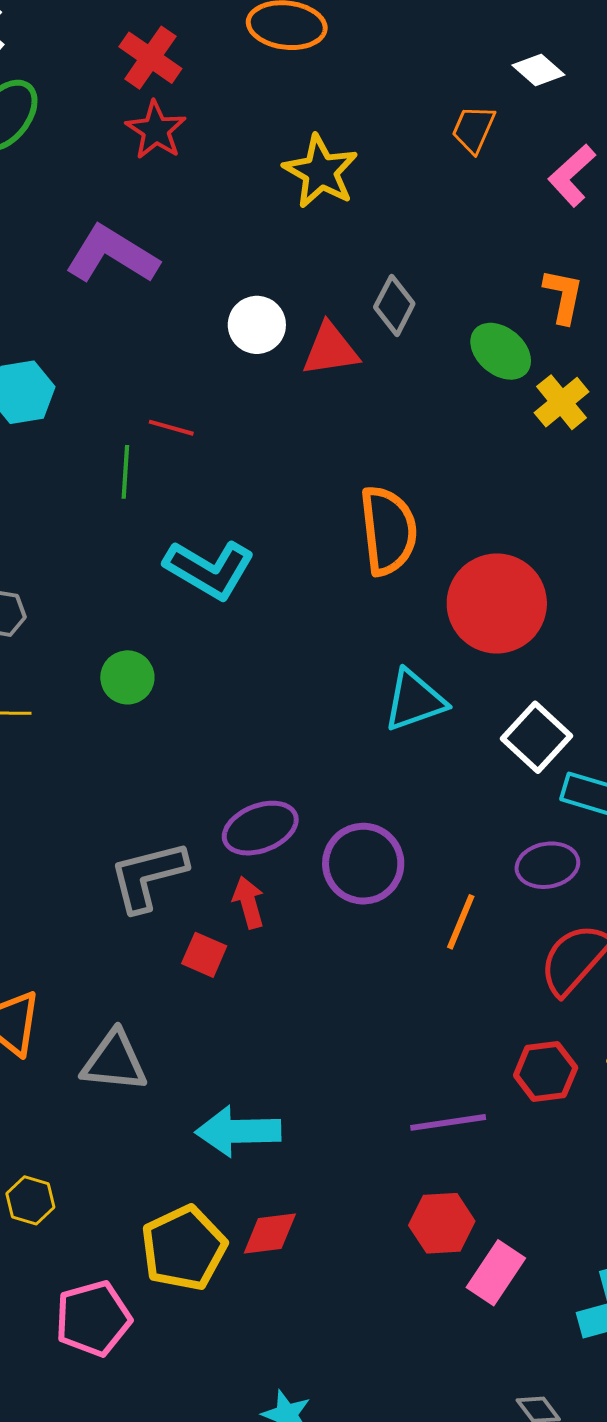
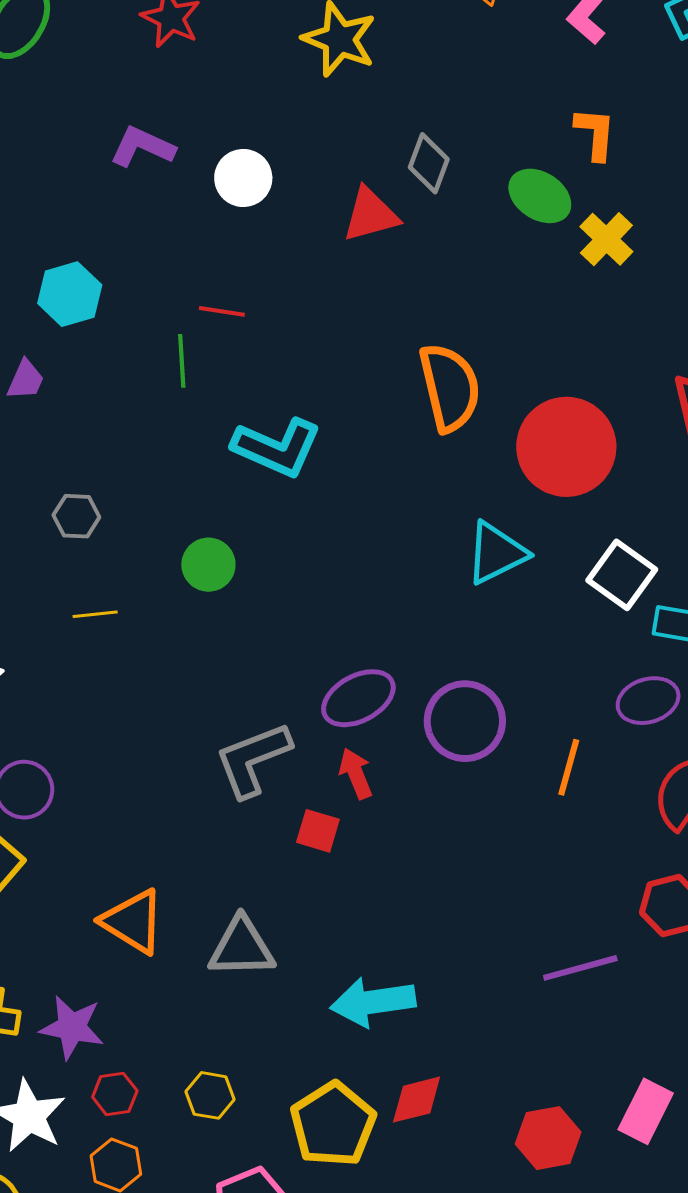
purple L-shape: (112, 255) -> (142, 147), size x0.7
white circle: (257, 325) -> (243, 178), moved
yellow hexagon: (30, 1200) -> (210, 1095), moved
red hexagon: (442, 1223) -> (548, 1138), moved

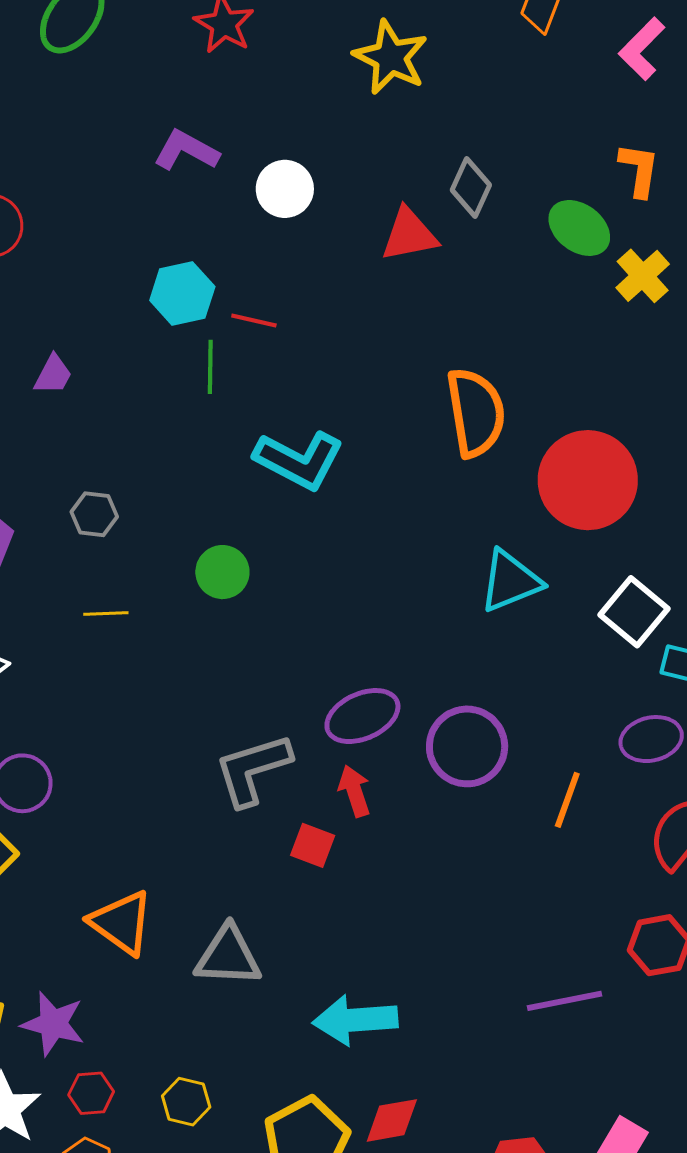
cyan hexagon: (70, 294) -> (182, 293), moved

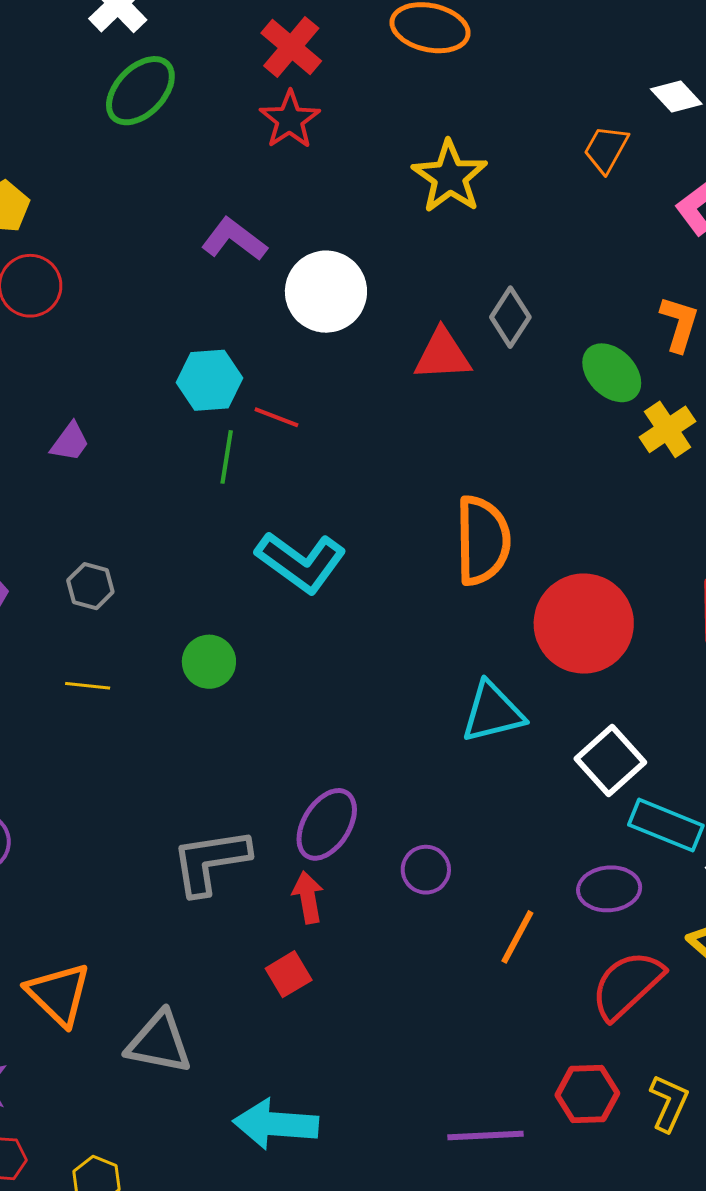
white circle: (285, 189) -> (326, 292), size x1.4
purple ellipse: (362, 716) -> (327, 824), turned -42
purple circle: (467, 746) -> (426, 870), size x0.6
red square: (313, 845) -> (289, 974), moved, turned 30

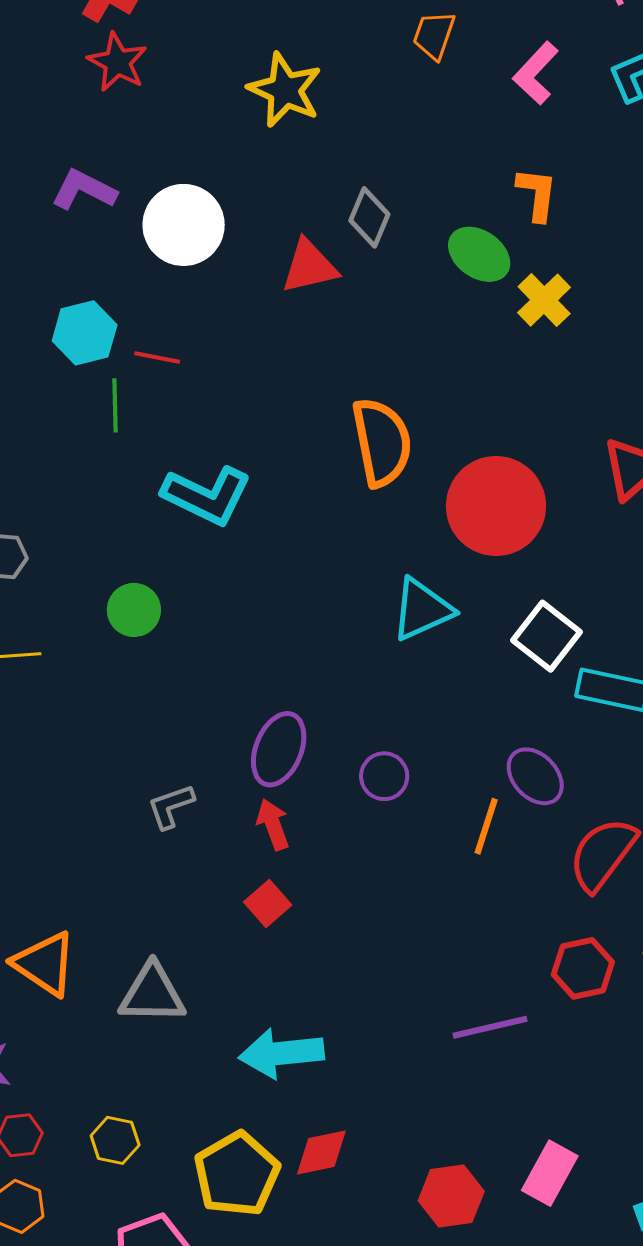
gray L-shape: (210, 861) -> (171, 806), size x0.6
purple ellipse: (609, 889) -> (535, 776), moved, turned 62

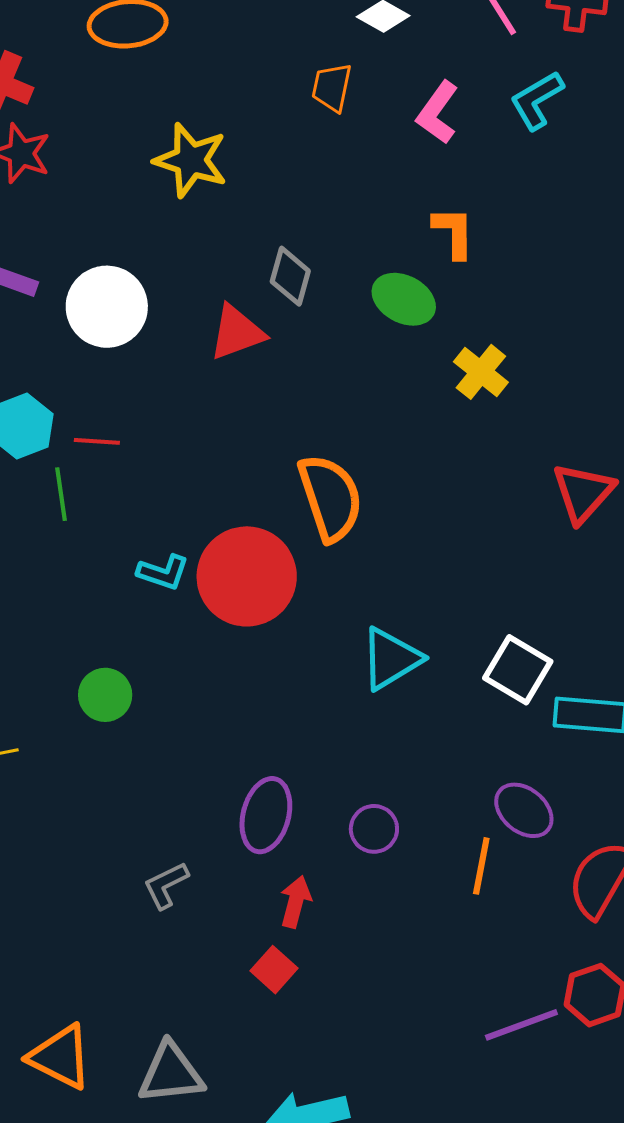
yellow cross: (544, 300) -> (481, 372), moved
cyan L-shape: (207, 496) -> (163, 572), size x0.6
red circle: (496, 506) -> (247, 576), moved
red arrow: (273, 824) -> (296, 902), moved, turned 42
purple line: (490, 1027) -> (521, 1025), moved

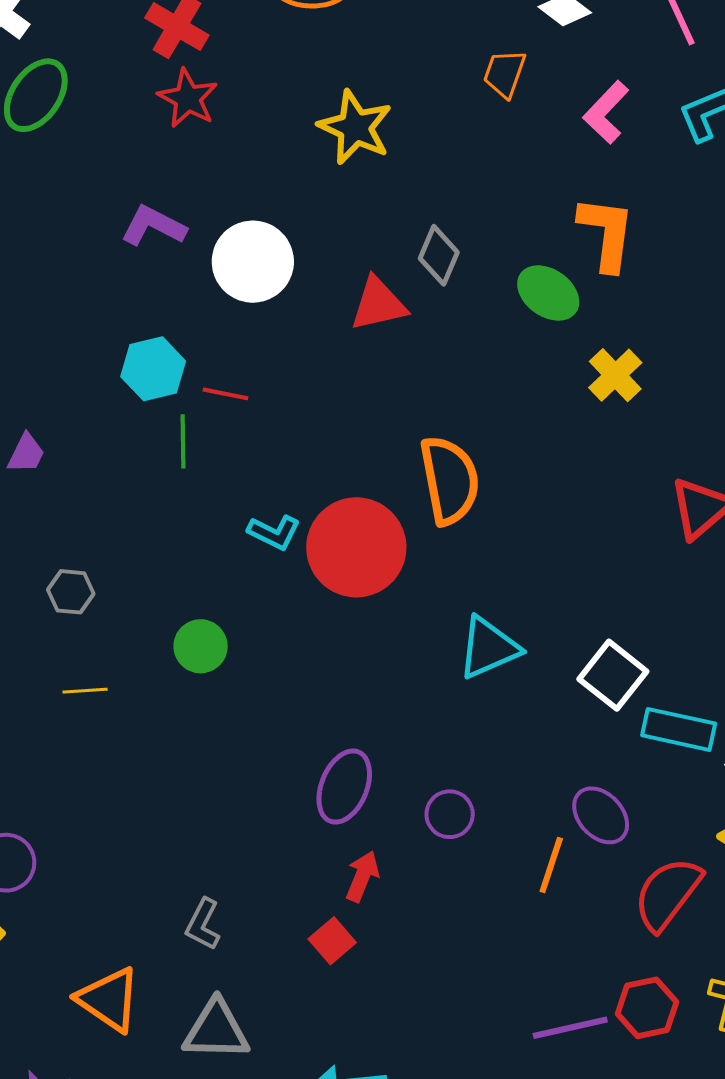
orange L-shape: (454, 232) -> (607, 233), size x1.4
gray L-shape: (166, 885) -> (203, 924), moved, turned -44

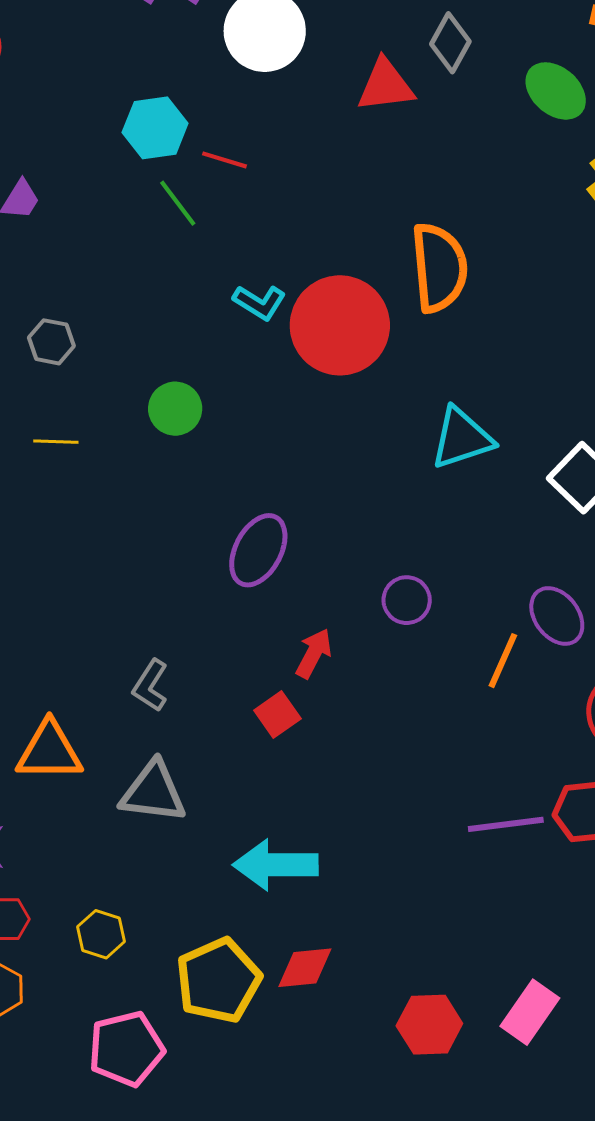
green line: (183, 441) -> (178, 203), turned -42
purple ellipse: (344, 787) -> (258, 550), moved
orange triangle: (109, 999) -> (49, 751), turned -40

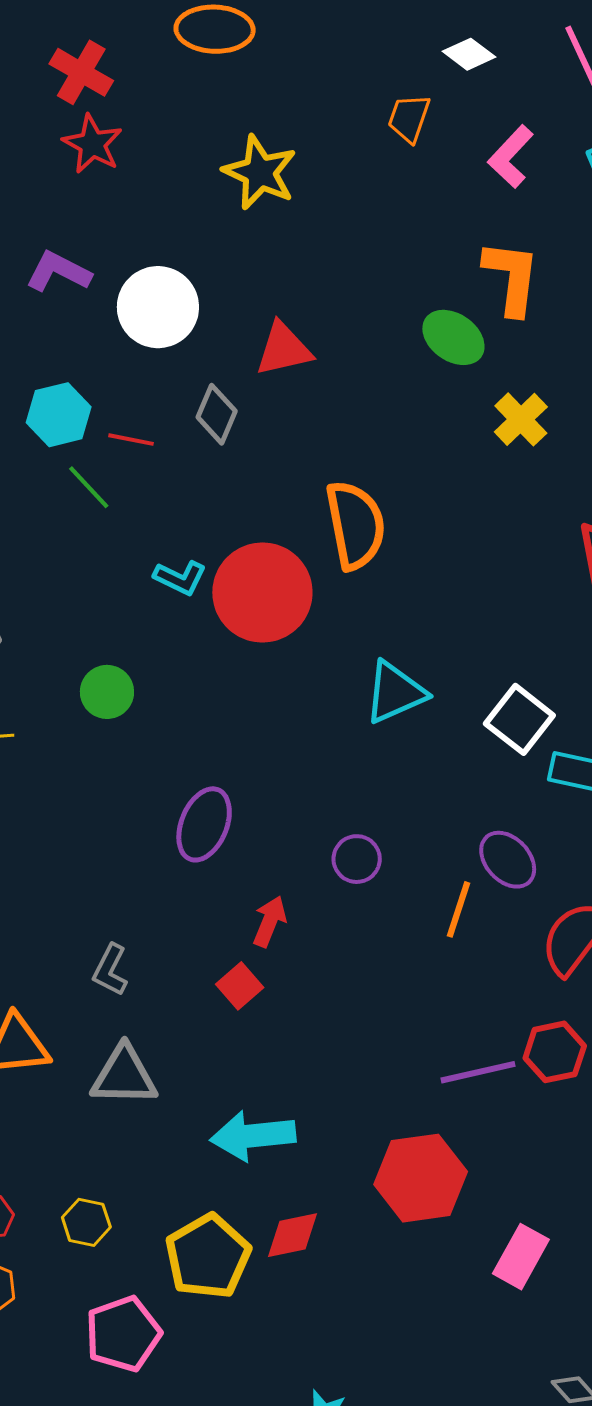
gray diamond: (450, 43) -> (217, 414), moved
red hexagon: (429, 1025) -> (421, 1178), moved, size x1.4

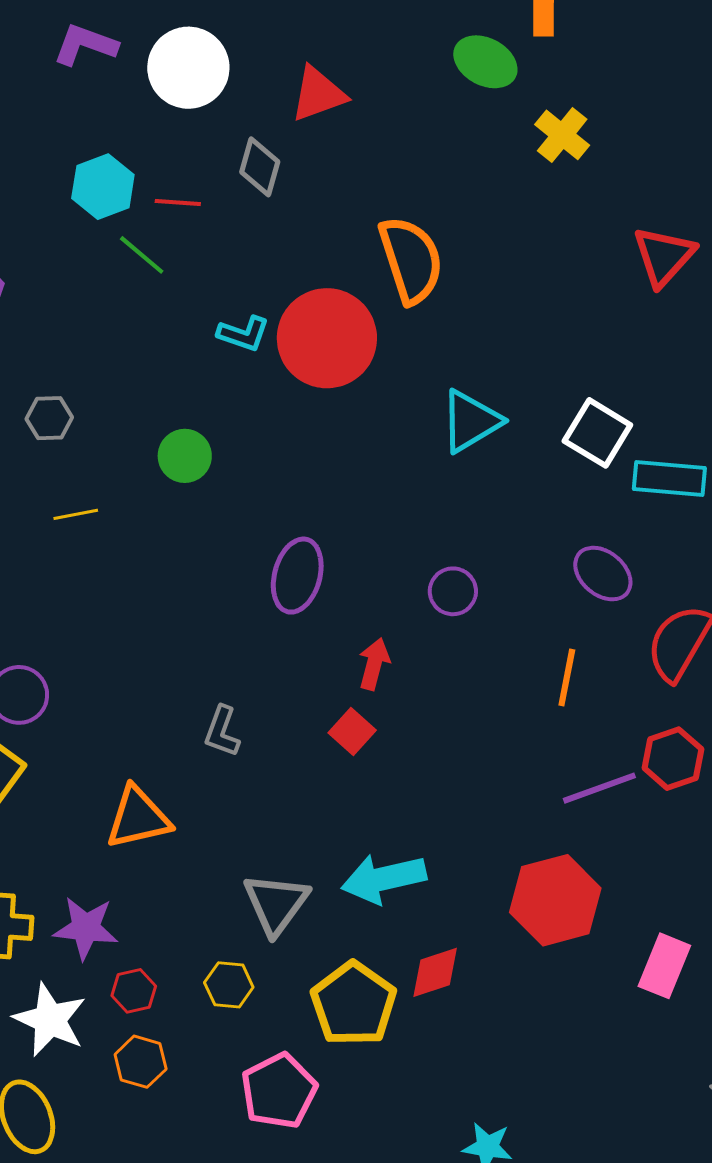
orange line: (458, 909) -> (567, 677), moved
gray triangle: (124, 1076) -> (276, 904), moved, turned -48

